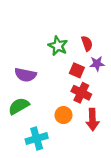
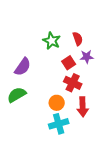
red square: (77, 70) -> (69, 63), turned 32
purple semicircle: (25, 75) -> (23, 67), turned -66
cyan cross: (37, 139) -> (59, 124), moved

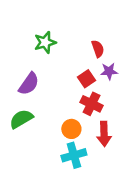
green star: (52, 41) -> (45, 42), moved, turned 30

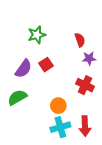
red square: (86, 79) -> (46, 65), moved
red cross: (91, 104) -> (85, 85), moved
red arrow: (104, 134) -> (85, 126), moved

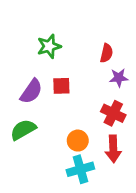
red semicircle: (80, 40) -> (106, 53), turned 32
red square: (46, 65) -> (61, 86), turned 32
red arrow: (85, 126) -> (113, 149), moved

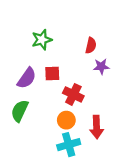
red cross: (113, 113) -> (73, 94), moved
green semicircle: (23, 130) -> (20, 111), turned -35

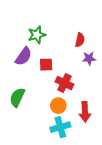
purple semicircle: (27, 78) -> (23, 56), moved

